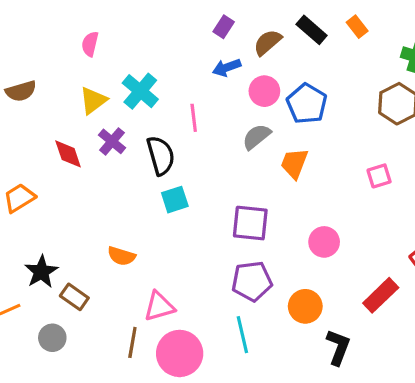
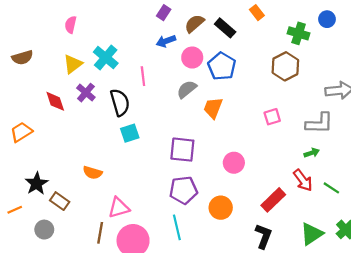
black rectangle: (312, 30) -> (225, 28), moved
black L-shape: (338, 347) -> (263, 236), moved

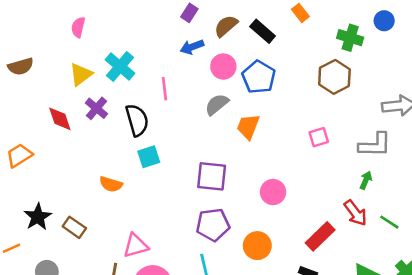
green arrow: (312, 153) -> (366, 180), turned -48
orange semicircle: (92, 173) -> (111, 184), moved
brown rectangle: (60, 201) -> (74, 227), moved

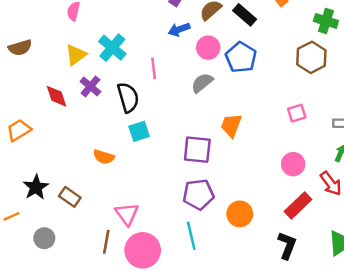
orange trapezoid: (248, 127) -> (231, 125), moved
pink circle: (273, 192) -> (293, 164), moved
pink triangle: (136, 246) -> (127, 214), turned -50

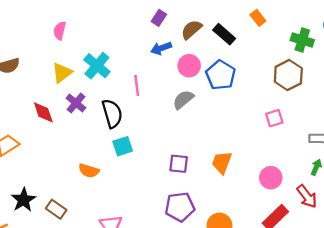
pink square: (297, 113) -> (274, 118), moved
orange trapezoid: (231, 125) -> (222, 163), moved
purple square: (197, 150) -> (179, 164), size x0.7

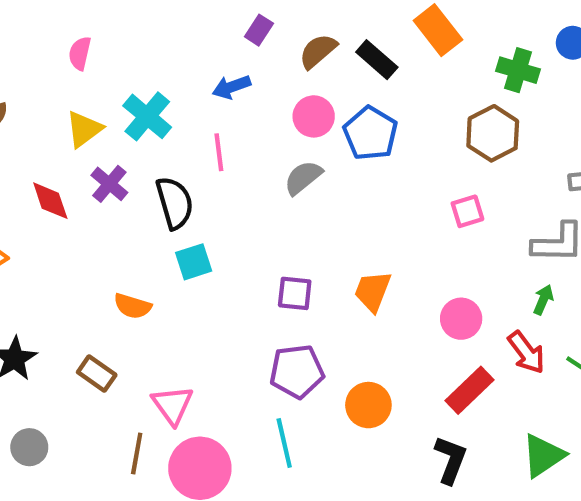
orange rectangle: (258, 18) -> (438, 30), size x1.6
blue arrow: (161, 48) -> (231, 87), moved
brown rectangle: (56, 209) -> (97, 373), moved

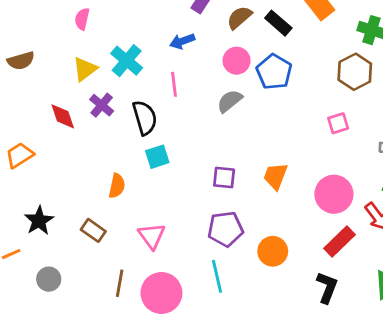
orange semicircle: (132, 306) -> (117, 186), turned -95
pink circle: (461, 319) -> (334, 194), size x1.4
pink triangle: (173, 405) -> (152, 236), moved

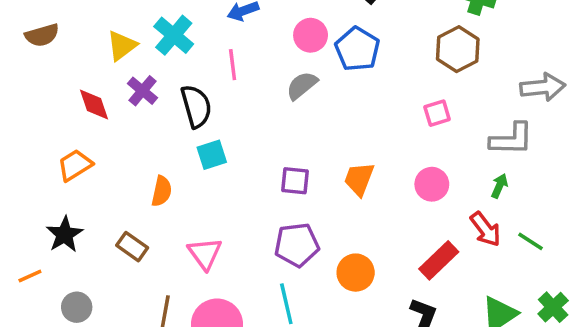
orange trapezoid: (20, 155) -> (75, 165), moved
pink circle: (334, 194) -> (432, 184), moved, size x0.7

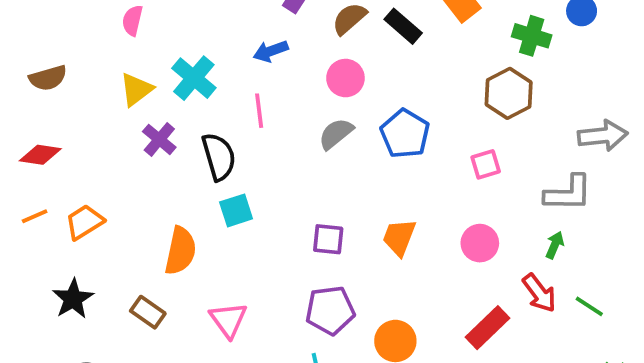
blue pentagon: (357, 49) -> (405, 134), moved
red diamond: (94, 105) -> (40, 155), moved, turned -63
orange semicircle: (162, 191) -> (180, 251), size x1.4
orange line: (30, 276) -> (35, 216), moved

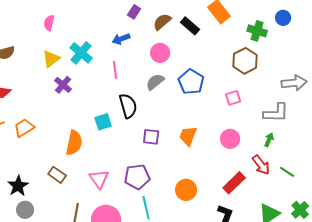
black semicircle: (219, 157) -> (128, 106), moved
black star: (73, 299) -> (18, 186), moved
purple pentagon: (330, 310) -> (137, 177), moved

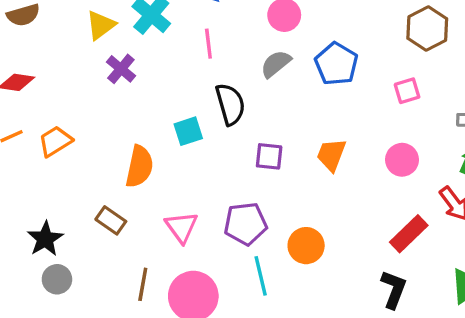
orange circle: (186, 190) -> (306, 246), moved

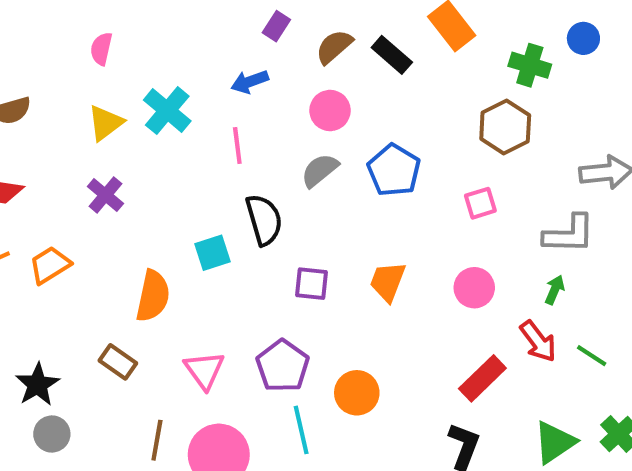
purple cross: (121, 69) -> (105, 195), moved
purple pentagon: (245, 224) -> (283, 366), turned -30

